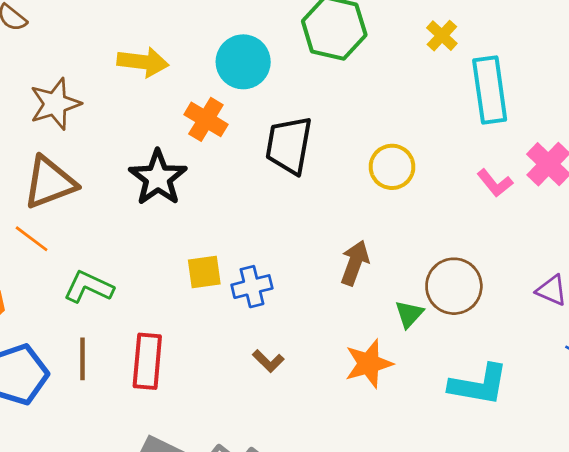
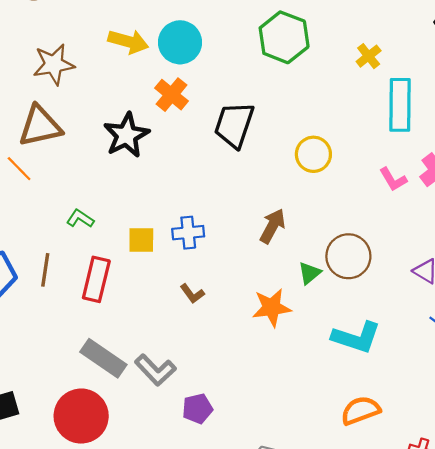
cyan circle: (243, 62) -> (180, 42), moved
yellow square: (204, 272) -> (141, 240), moved
green L-shape: (89, 287) -> (80, 219), moved, size x0.7

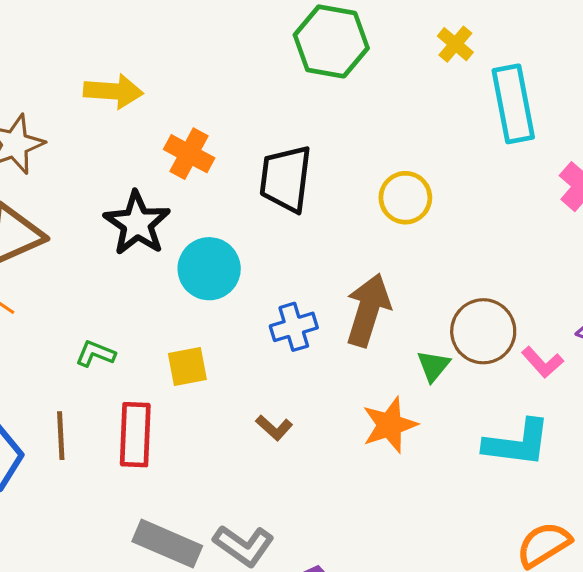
cyan circle: (180, 42) -> (209, 269), moved
pink L-shape: (393, 179) -> (542, 362), moved
brown arrow: (272, 226) -> (368, 310), size x1.4
blue cross: (188, 233) -> (294, 327), moved

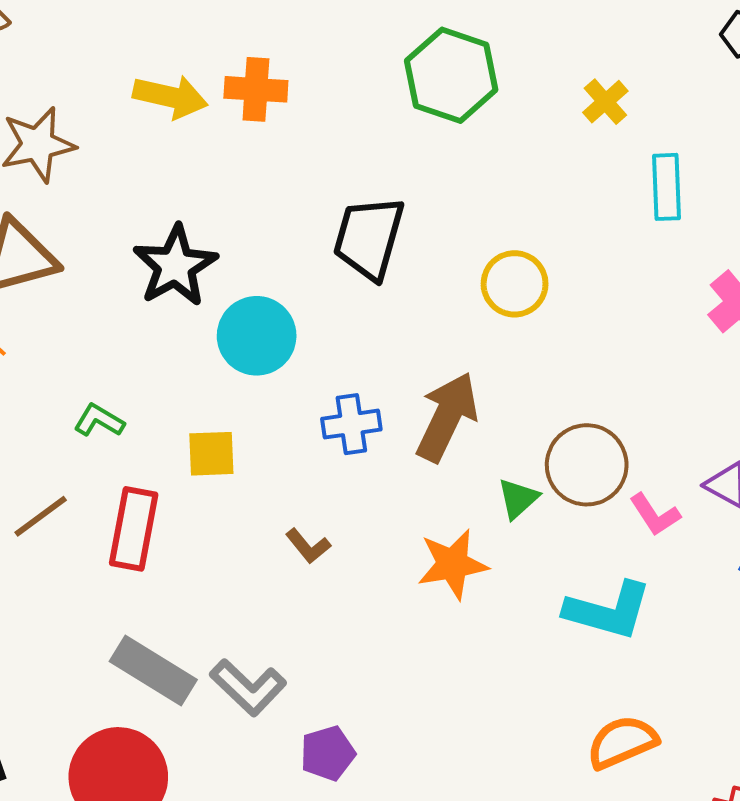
cyan rectangle: (513, 104) -> (666, 187), size x0.7
orange cross: (189, 154) -> (256, 89), moved, turned -33
brown line: (61, 436) -> (41, 516), turned 48

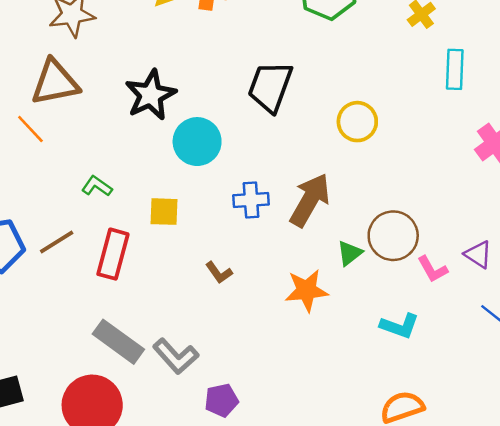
cyan L-shape: (608, 611) -> (400, 326), size x0.7

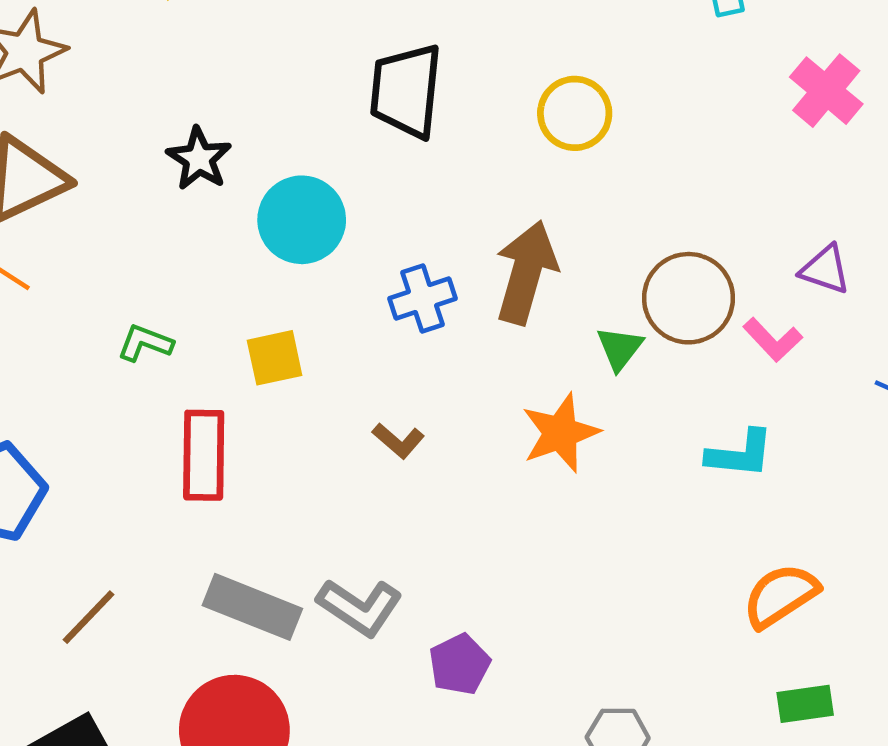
black star: (151, 95) -> (199, 159), size x0.7
brown line: (57, 242) -> (88, 617), moved
purple triangle: (478, 254) -> (825, 270), moved

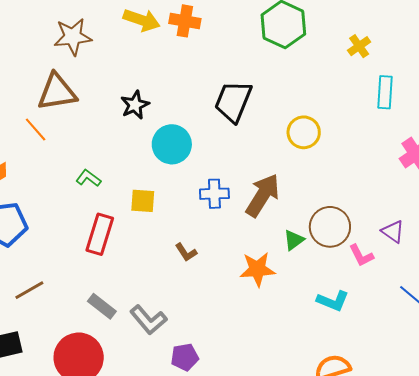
gray rectangle: (252, 607) -> (102, 306), size x0.7

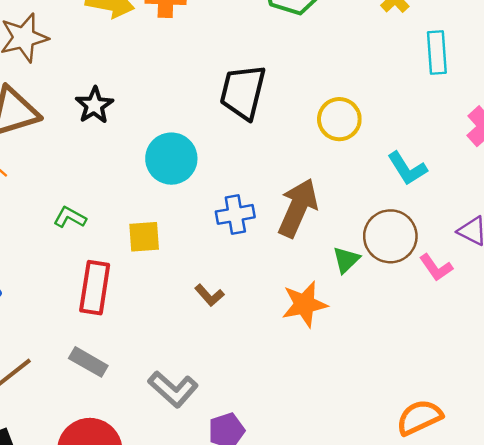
black star: (135, 105) -> (94, 105), moved
cyan L-shape: (333, 301) -> (407, 169), moved, turned 44
gray rectangle: (102, 306) -> (88, 362), moved

